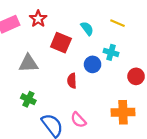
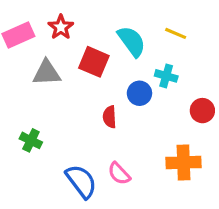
cyan semicircle: (87, 29) -> (132, 41), size x1.5
gray triangle: (28, 63) -> (47, 73), moved
green cross: (28, 99) -> (31, 140), moved

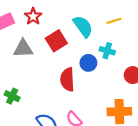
yellow line: (176, 33) -> (114, 21), turned -40
red square: (94, 62) -> (56, 41), turned 35
red semicircle: (110, 117) -> (67, 79), size x1.5

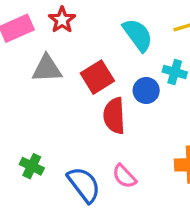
red square: (56, 41) -> (97, 77), moved
green cross: (12, 96) -> (32, 166), moved

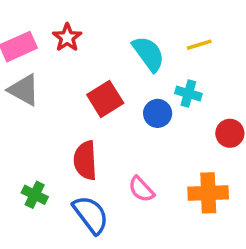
gray triangle: (47, 69) -> (24, 90), moved, turned 32
red semicircle: (114, 116) -> (85, 160), moved
pink semicircle: (124, 176) -> (141, 189), moved

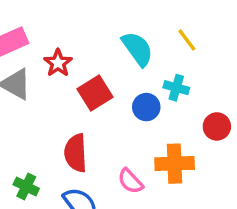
red star: (67, 37) -> (58, 63), moved
yellow line: (199, 45) -> (187, 40), turned 70
orange cross: (208, 193) -> (175, 164), moved

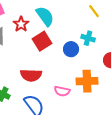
cyan semicircle: (137, 49) -> (45, 16), moved
red semicircle: (76, 153) -> (31, 75), turned -85
pink semicircle: (130, 181) -> (62, 91), turned -35

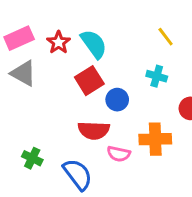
red star: (21, 24) -> (59, 42), moved
blue circle: (71, 49) -> (117, 100), moved
red semicircle: (31, 75) -> (94, 130), moved

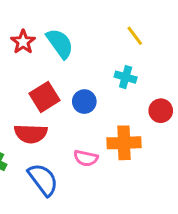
red square: (89, 81) -> (45, 97), moved
red semicircle: (94, 130) -> (31, 134), moved

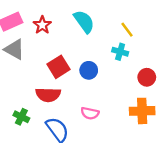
yellow line: (135, 36) -> (127, 30), moved
cyan semicircle: (60, 43) -> (84, 22), moved
orange cross: (124, 143) -> (142, 111), moved

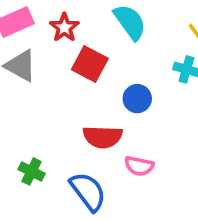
red square: (59, 67) -> (90, 64), moved, turned -30
red semicircle: (48, 95) -> (103, 137), moved

